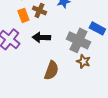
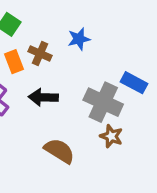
brown semicircle: (51, 70) -> (59, 151), turned -78

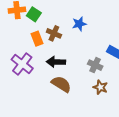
gray cross: (103, 102) -> (95, 65), size x0.6
brown semicircle: (59, 151) -> (61, 84), moved

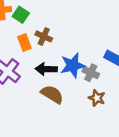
blue star: (79, 24) -> (73, 65), moved, size x1.5

